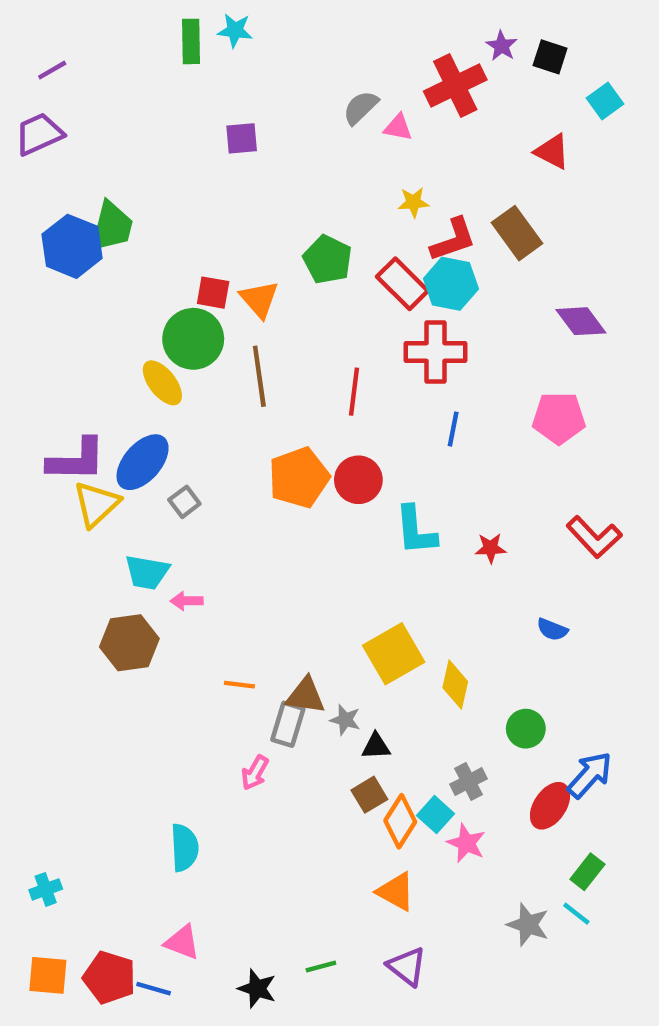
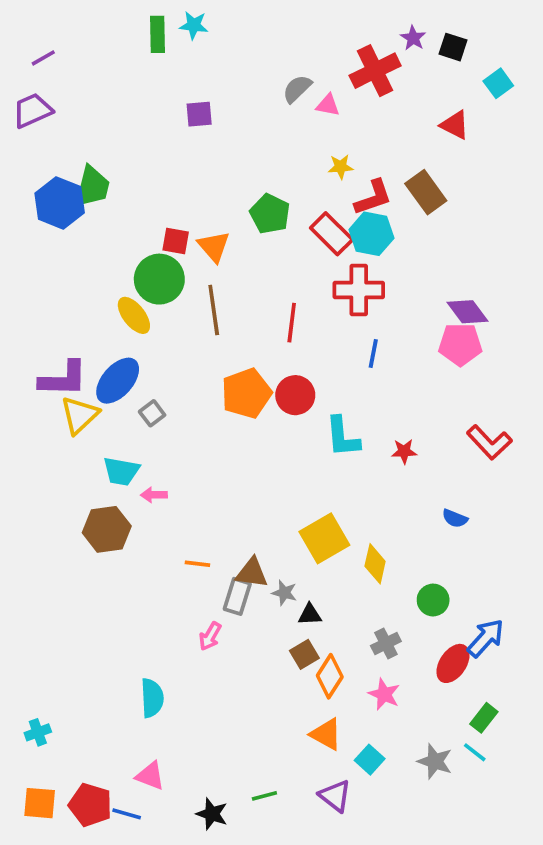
purple diamond: (581, 321) -> (468, 312), moved
cyan square: (435, 815) -> (370, 760), moved

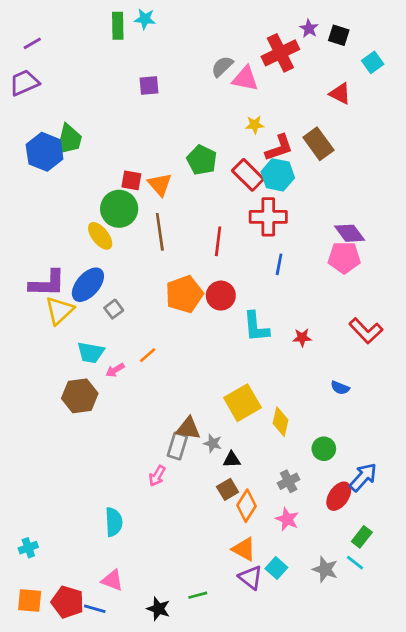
pink triangle: (328, 105) -> (245, 79), size x1.5
pink arrow: (154, 495) -> (115, 370), turned -30
orange line: (197, 564) -> (148, 355), moved, turned -48
purple triangle: (335, 796) -> (251, 578), moved

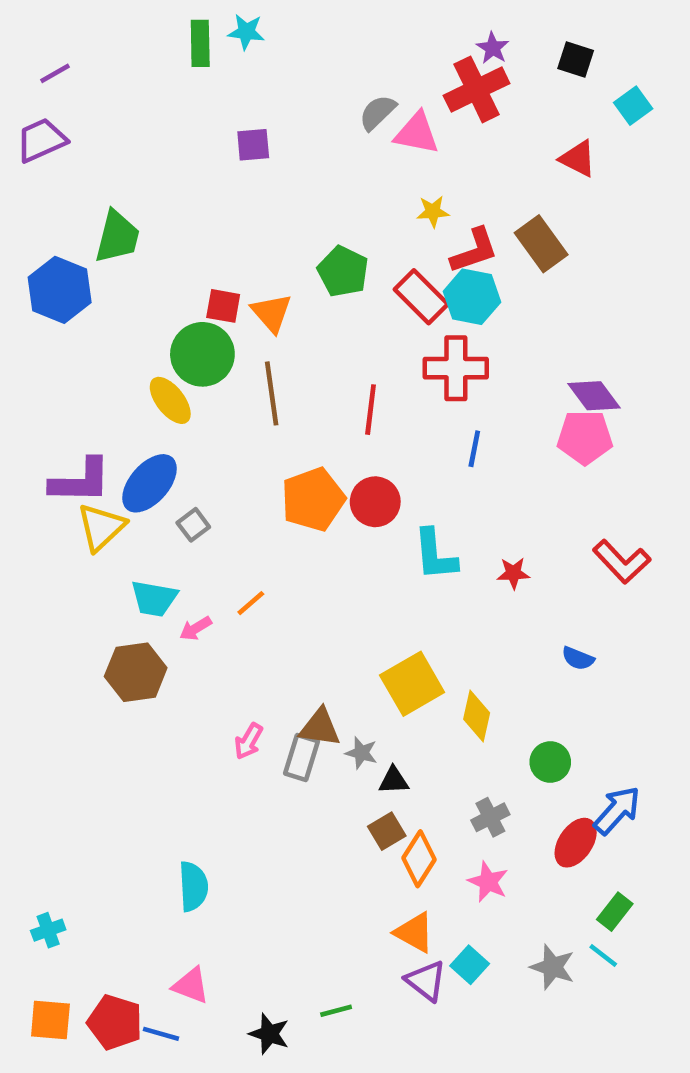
purple star: (309, 28) -> (493, 48), moved
blue hexagon: (45, 152) -> (60, 290), moved
pink arrow: (157, 476) -> (249, 741), moved

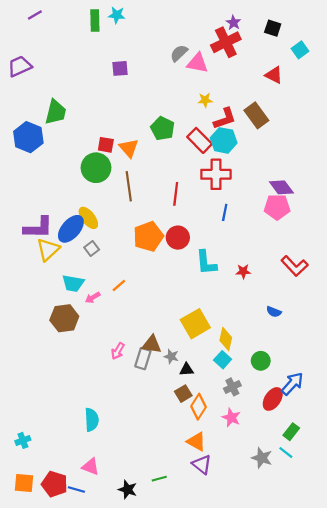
purple line: (55, 73) -> (35, 15), moved
yellow ellipse: (170, 400) -> (88, 218), moved
cyan square: (470, 965) -> (223, 360), moved

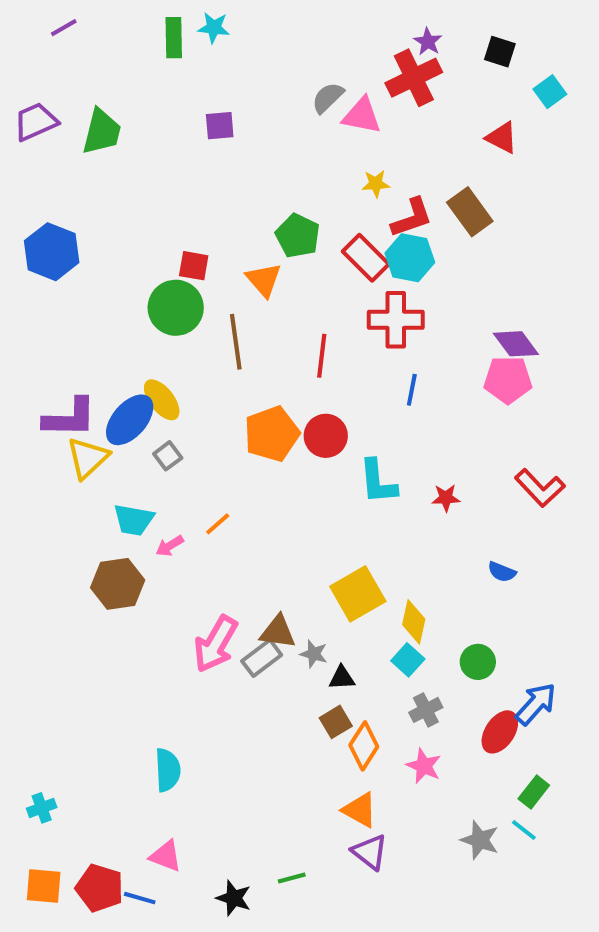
green trapezoid: (56, 112) -> (102, 132), moved
orange triangle: (129, 148) -> (264, 280), moved
pink arrow: (118, 351) -> (216, 644), size x1.8
gray rectangle: (143, 359) -> (262, 658), turned 36

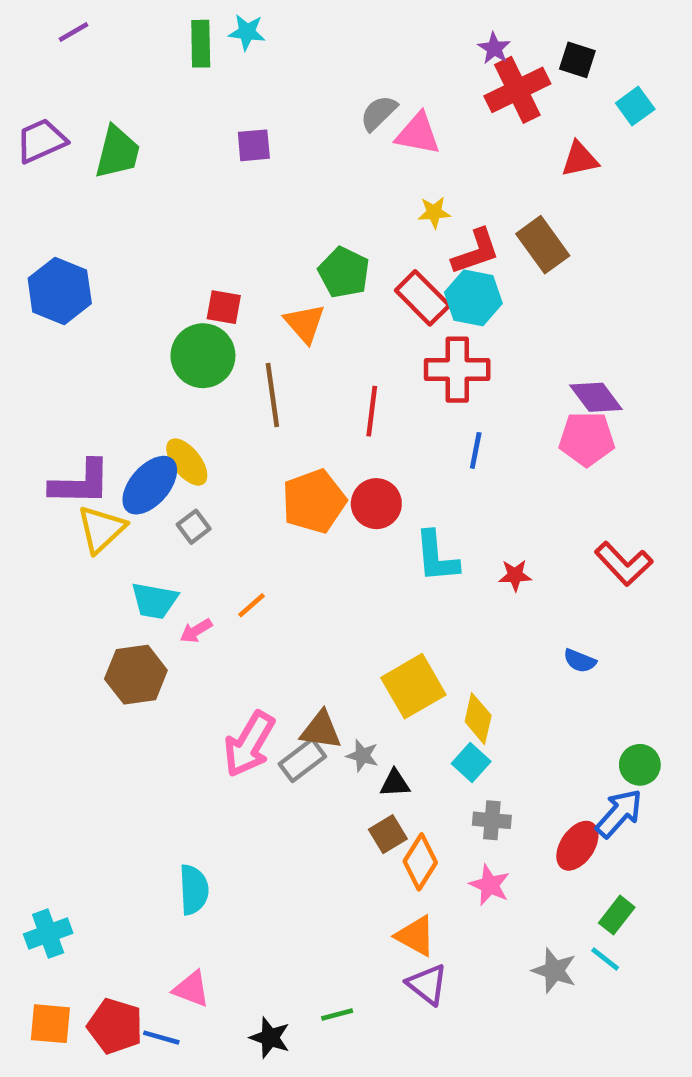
red cross: (414, 78) -> (517, 90), moved
red triangle: (502, 138) -> (580, 159), turned -39
green circle: (478, 662) -> (640, 765), moved
gray cross: (426, 710) -> (492, 820), turned 32
cyan cross: (42, 808) -> (48, 934), size x1.4

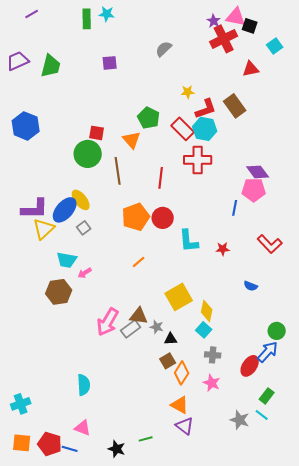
pink triangle: (418, 134) -> (236, 17), moved
blue line: (476, 450) -> (235, 208), moved
orange line: (252, 605) -> (139, 262), moved

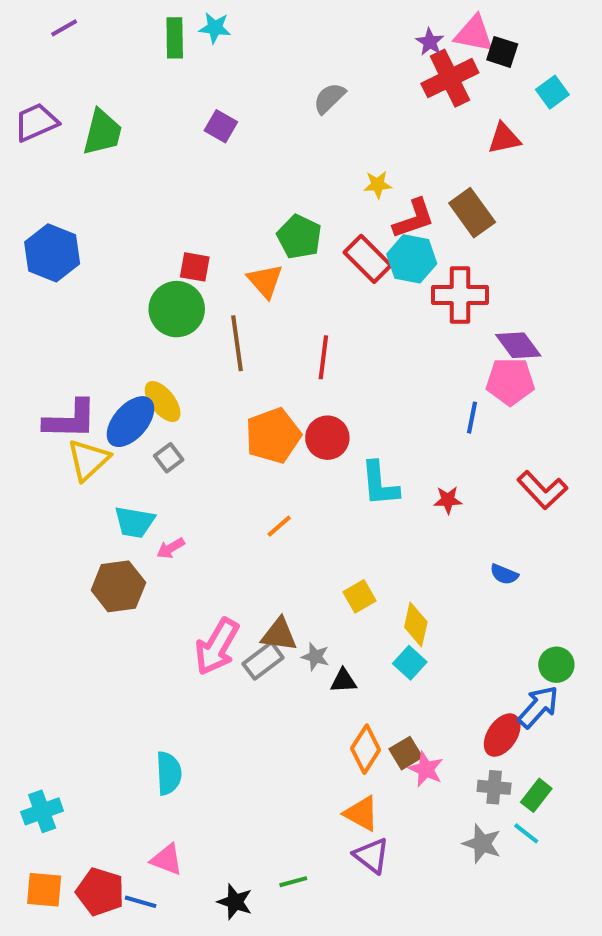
purple square: (110, 63) -> (221, 126), turned 35
red cross: (198, 160) -> (460, 295), moved
yellow square: (179, 297) -> (360, 596), size x0.6
gray cross: (213, 355) -> (494, 787), moved
brown square: (168, 361) -> (406, 753), moved

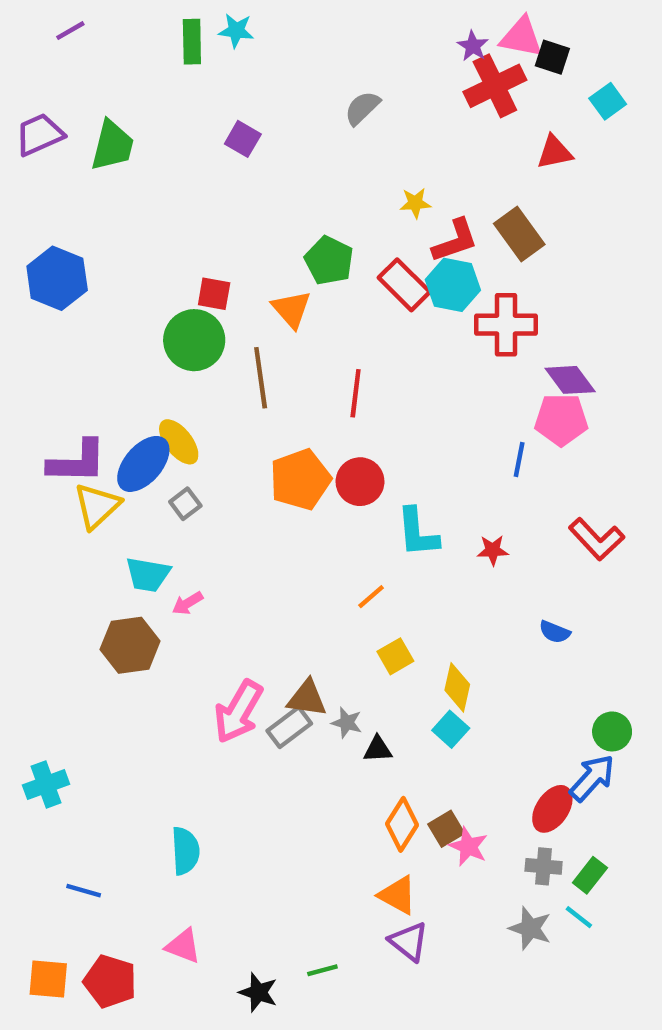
orange line: (279, 526) -> (371, 597), moved
cyan cross: (42, 811) -> (46, 785), moved
blue line: (141, 902) -> (84, 891), moved

